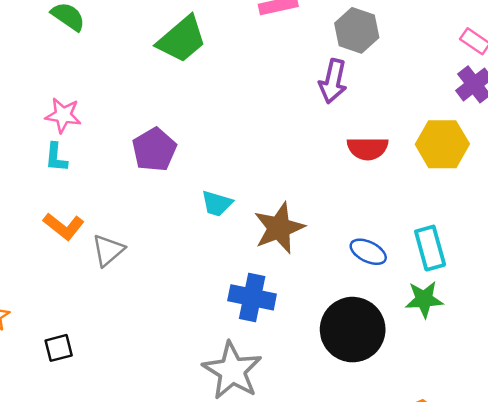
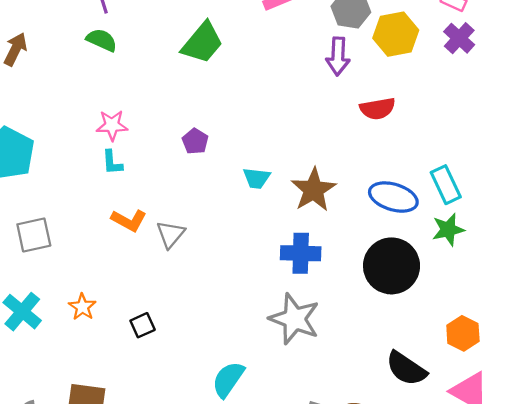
yellow hexagon: (442, 144) -> (396, 34), moved
purple pentagon: (154, 150) -> (195, 141), size x0.7
blue ellipse: (368, 252) -> (393, 197), size x1.5

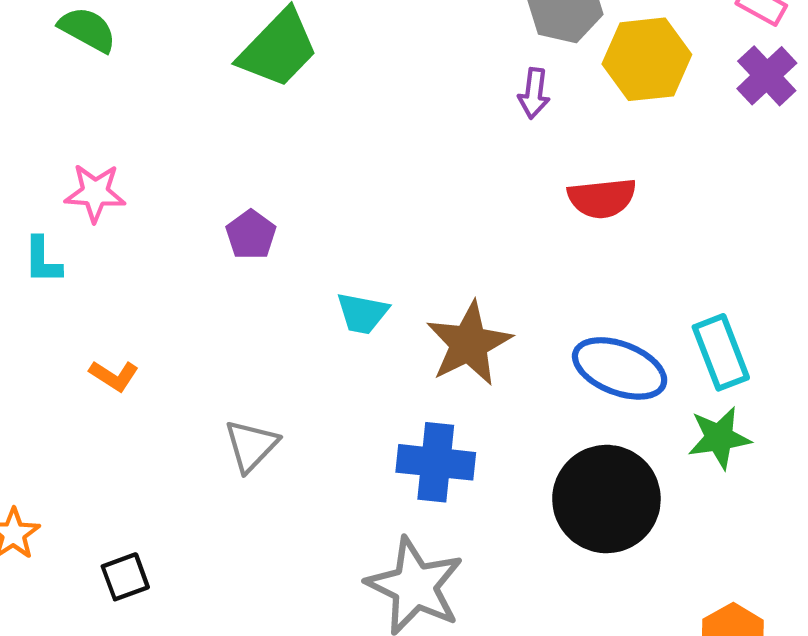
purple arrow: (338, 56) -> (534, 93), size x0.7
cyan L-shape: (112, 162) -> (43, 260), moved
orange L-shape: (129, 220) -> (114, 376), size x0.7
gray triangle: (171, 234) -> (251, 446), moved

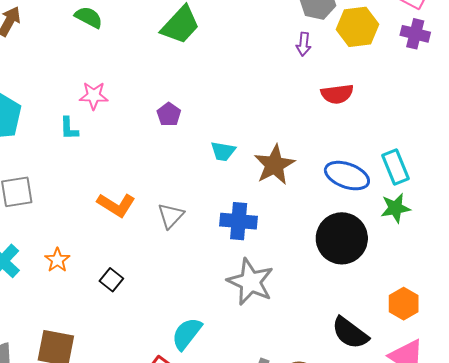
purple cross: (767, 76) -> (415, 34), turned -32
orange L-shape: (114, 376) -> (116, 205), moved, size x1.6
blue cross: (436, 462) -> (239, 221), moved
black square: (125, 577) -> (111, 280), turned -30

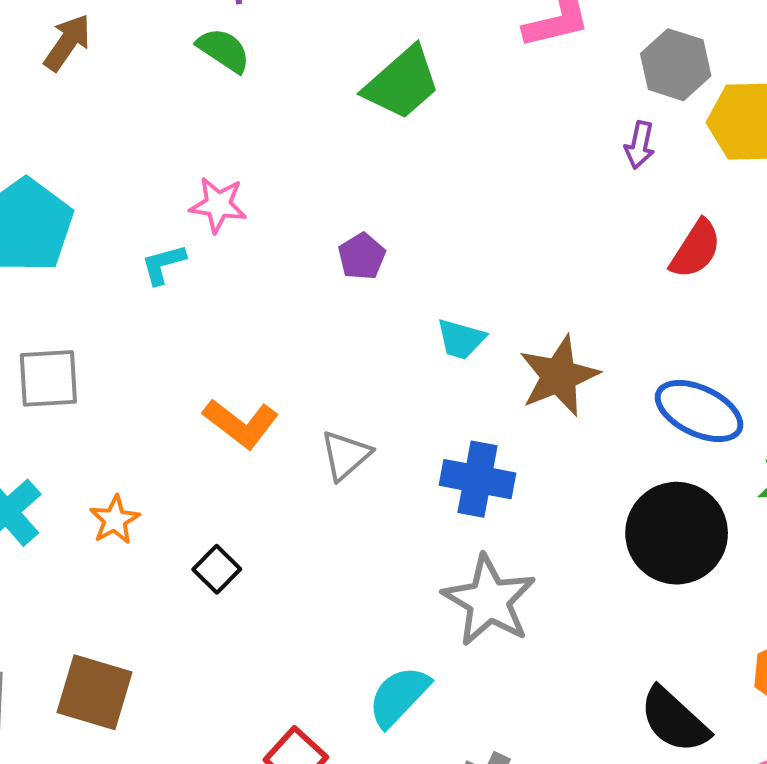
red semicircle: (337, 94) -> (696, 249), turned -56
cyan L-shape: (69, 128) -> (163, 264), turned 70
cyan semicircle: (187, 334) -> (399, 696), moved

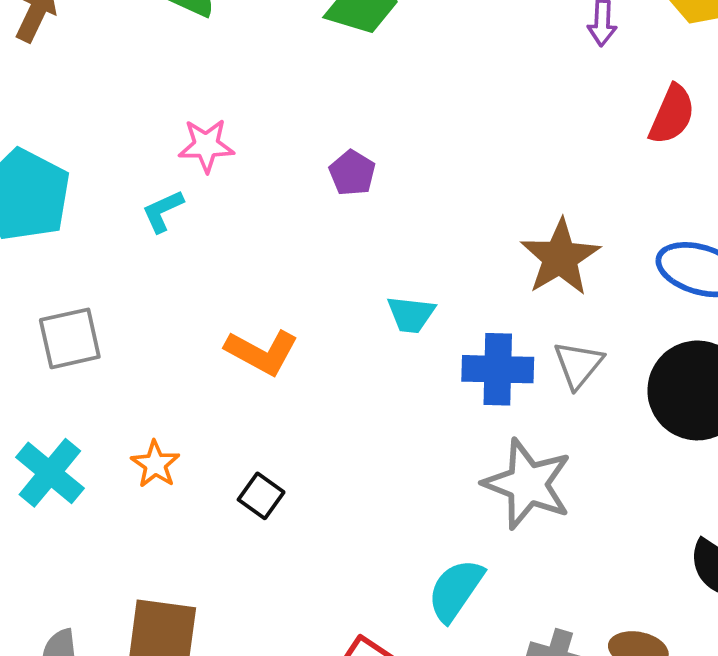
cyan trapezoid: (461, 339) -> (411, 314), moved
gray triangle: (346, 455) -> (578, 365), moved

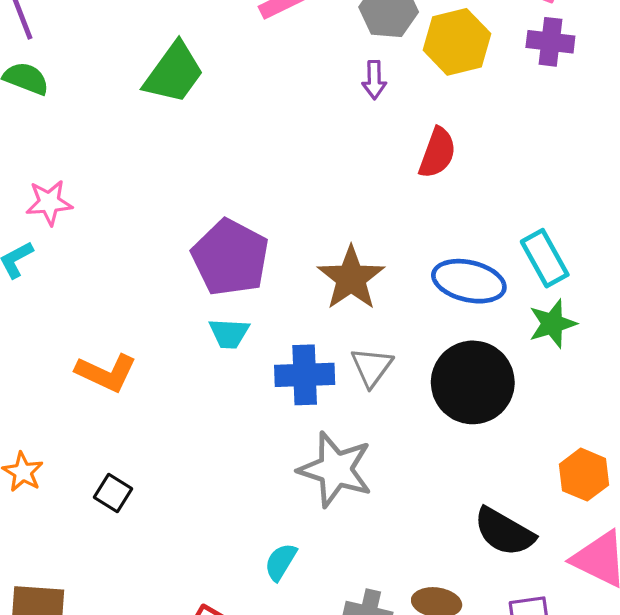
purple pentagon: (352, 173) -> (230, 258), moved, size x2.0
cyan semicircle: (456, 590) -> (281, 562), size x0.7

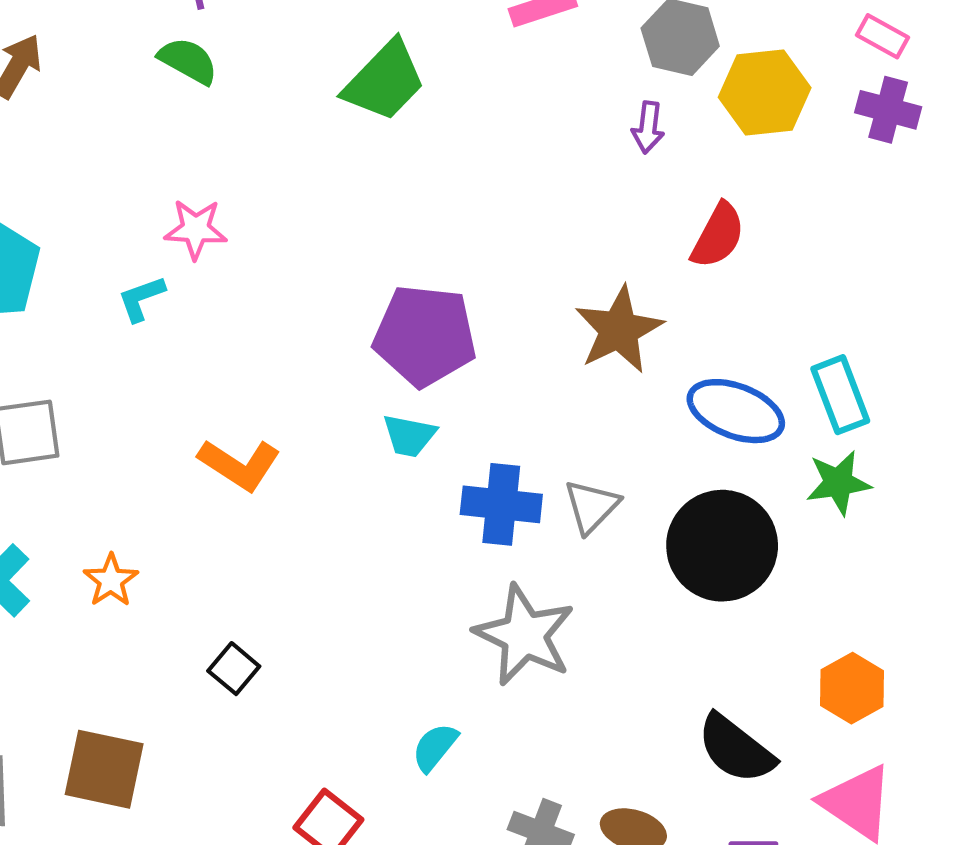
purple pentagon: (230, 258) -> (425, 336), turned -30
brown star: (351, 278) -> (619, 330), moved
black square: (113, 493) -> (234, 669), moved

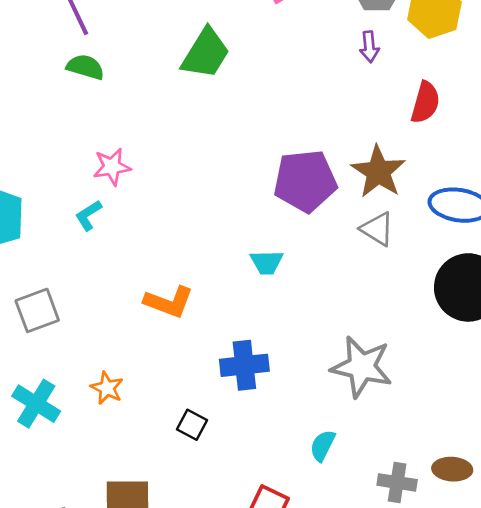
purple pentagon: (425, 336) -> (305, 181), moved
blue cross: (501, 504) -> (244, 365), moved
gray triangle: (591, 506) -> (377, 229), moved, turned -30

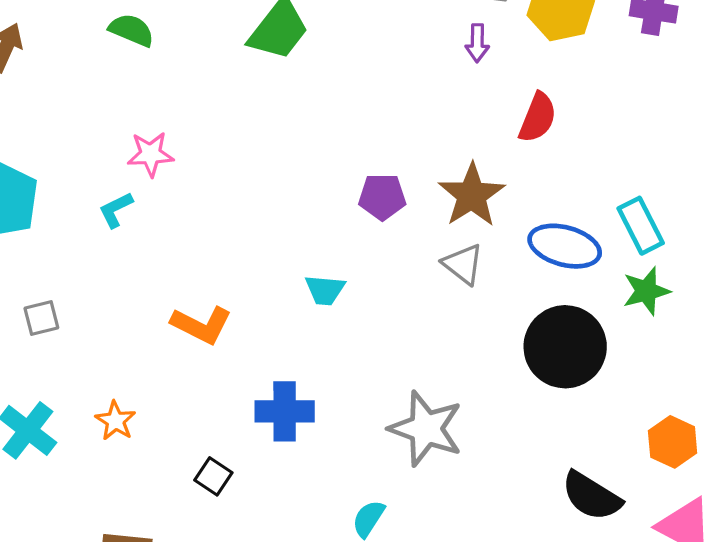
purple pentagon: (305, 181) -> (382, 197), size x0.6
gray square: (37, 310) -> (41, 318), size x0.7

